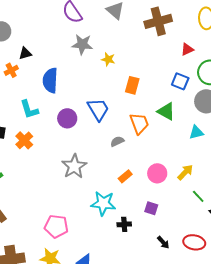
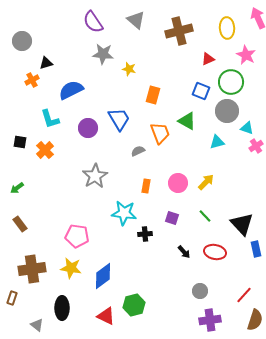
blue semicircle: (50, 80) -> (71, 90), turned 60
orange rectangle: (125, 176) -> (146, 186), turned -40
green line: (198, 196) -> (205, 216), moved

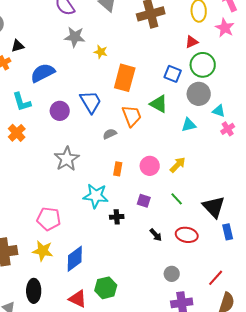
pink star: (246, 55) -> (225, 28), moved
red triangle: (208, 59) -> (192, 42), moved
orange rectangle: (153, 95) -> (125, 78), size x1.5

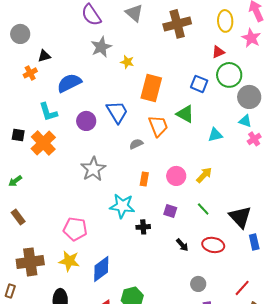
gray star: (75, 37) -> (101, 47), turned -30
gray circle: (199, 94) -> (249, 97), moved
orange cross: (17, 133) -> (43, 143), size x1.4

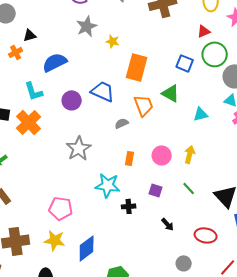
blue trapezoid: (117, 112) -> (103, 91), turned -35
yellow arrow: (204, 175) -> (190, 154), turned -30
red ellipse: (213, 245) -> (206, 235), moved

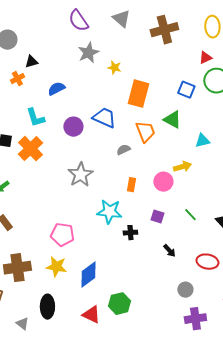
blue semicircle: (55, 62) -> (56, 89), size x0.7
yellow arrow: (190, 154) -> (182, 167), moved, turned 60

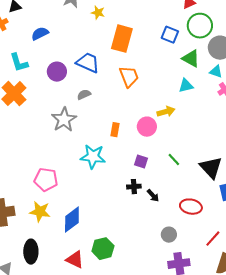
green triangle: (172, 120) -> (191, 59), moved
gray semicircle: (123, 150) -> (84, 95), moved
black cross: (130, 233) -> (134, 187), moved

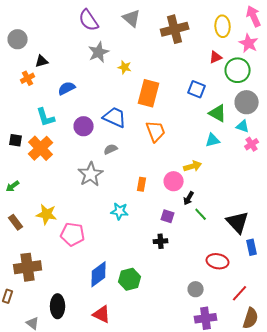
green circle: (200, 26) -> (238, 70), moved
cyan star: (93, 157) -> (120, 211), size x0.7
black arrow: (153, 196) -> (189, 198), moved, turned 72
yellow star: (40, 212) -> (47, 214), moved
green hexagon: (103, 249) -> (130, 279), moved

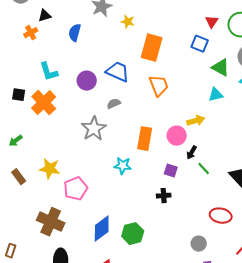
red triangle: (216, 57) -> (212, 22), moved, turned -32
blue semicircle: (67, 88) -> (75, 33), moved, turned -48
orange rectangle: (142, 184) -> (145, 139), size x1.6
pink pentagon: (73, 234) -> (76, 189), turned -30
brown cross: (28, 267) -> (51, 222), moved, turned 32

